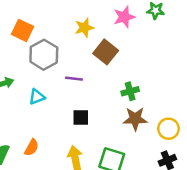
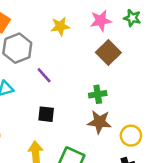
brown square: (106, 52) -> (108, 53), moved
purple line: (74, 79) -> (44, 75), turned 35

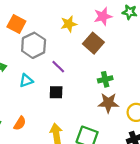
brown square: (108, 53) -> (93, 43), moved
black square: (46, 114) -> (56, 92), moved

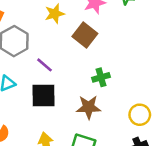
black square: (56, 92) -> (44, 95), size x1.5
brown star: (108, 103) -> (89, 107), moved

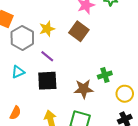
yellow star: (55, 14) -> (47, 29), moved
green cross: (101, 77) -> (105, 75), moved

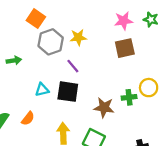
brown square: (79, 31) -> (125, 48), moved, turned 30
cyan triangle: (18, 72) -> (42, 90), moved
yellow circle: (125, 94) -> (149, 88), moved

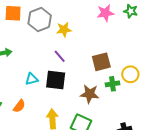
orange square: (36, 19) -> (13, 13), moved, turned -30
gray hexagon: (51, 42) -> (40, 19), moved
brown square: (125, 48) -> (101, 62), moved

